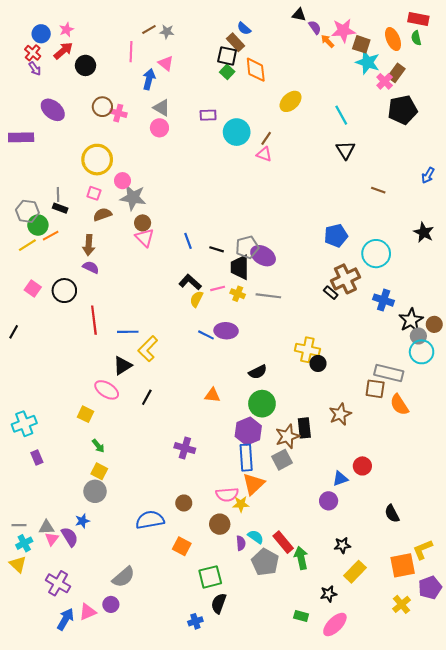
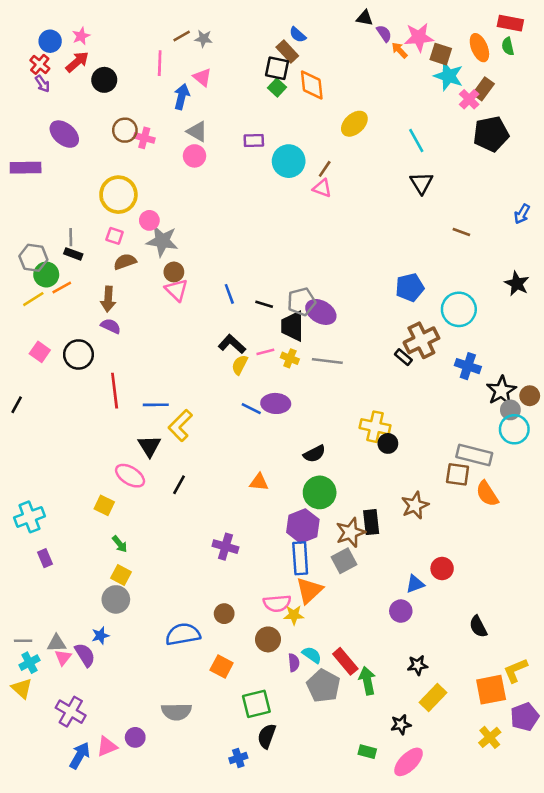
black triangle: (122, 366) -> (149, 446), turned -30
gray semicircle: (124, 577) -> (176, 712), moved, turned 40

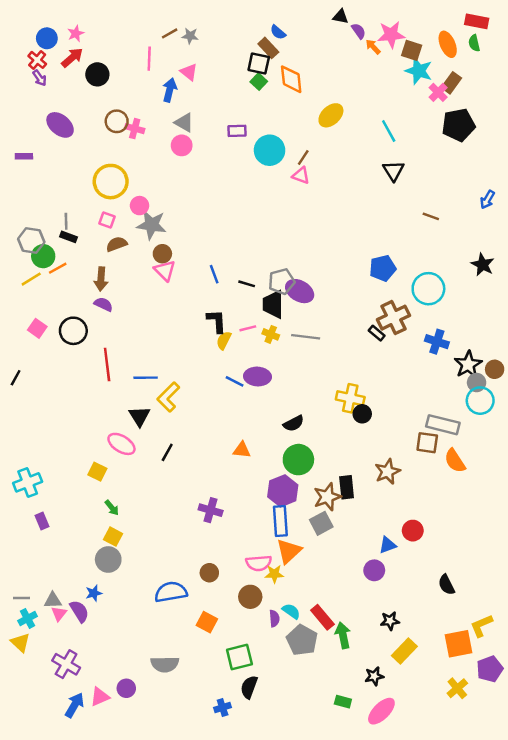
purple rectangle: (26, 168) -> (24, 156), size x0.6
black L-shape: (232, 344) -> (217, 321), turned 45

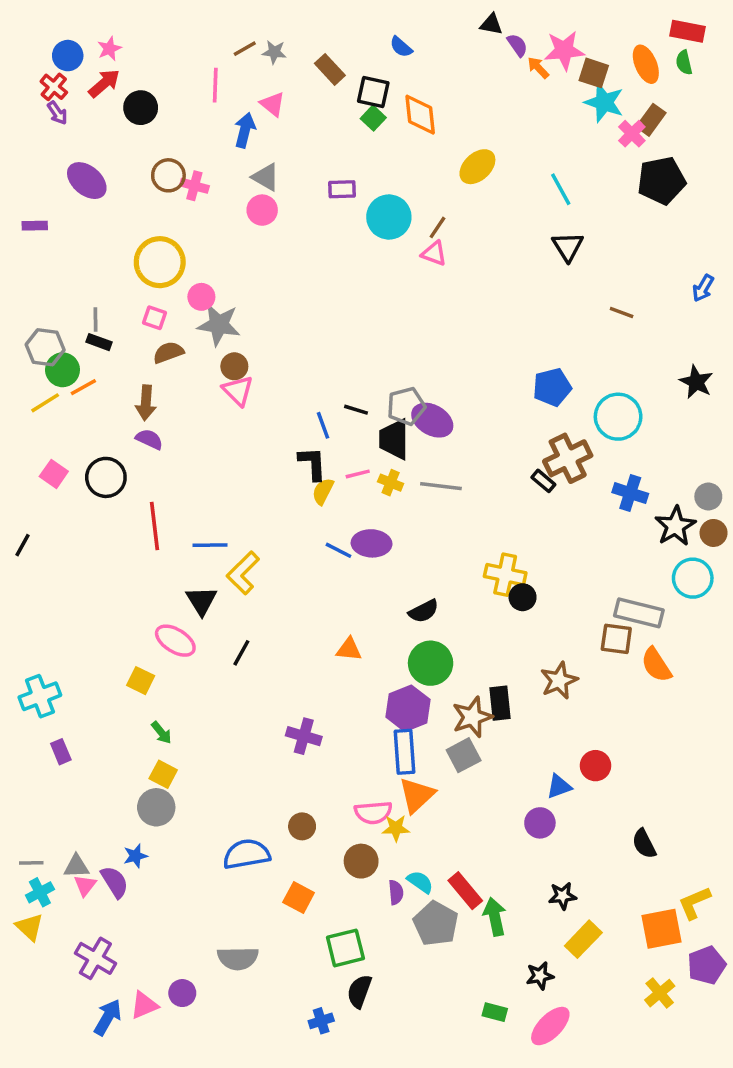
brown rectangle: (268, 48) -> (330, 69), moved
blue line: (214, 274) -> (323, 425), moved
gray circle: (477, 383) -> (708, 497), moved

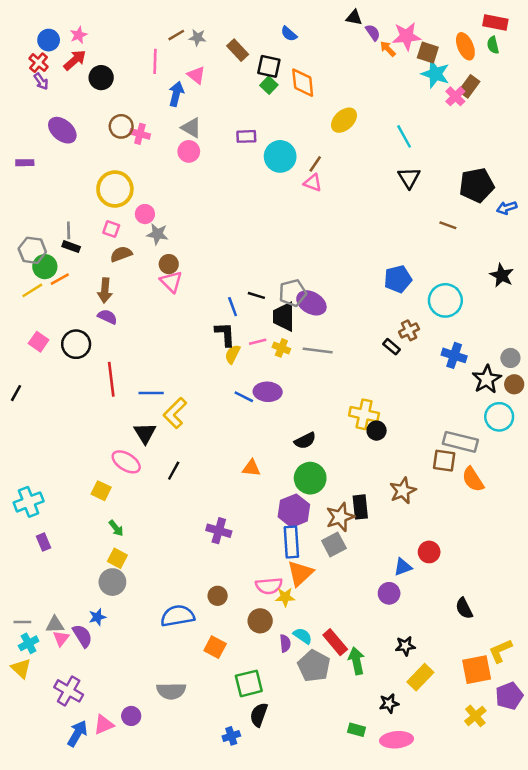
black pentagon: (661, 181) -> (477, 185), moved
blue arrow: (703, 288) -> (507, 208), turned 42
gray star: (219, 325) -> (157, 234), size x0.7
brown cross: (568, 458) -> (409, 330), size x0.6
pink ellipse: (550, 1026) -> (397, 740), turned 40

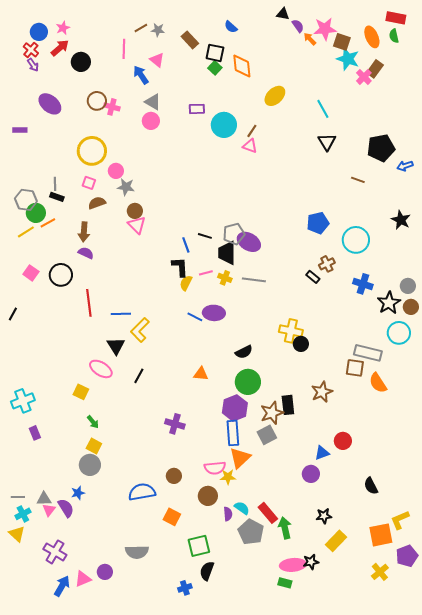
blue arrow: (176, 94) -> (141, 75), turned -48
pink ellipse: (397, 740) -> (293, 565), moved

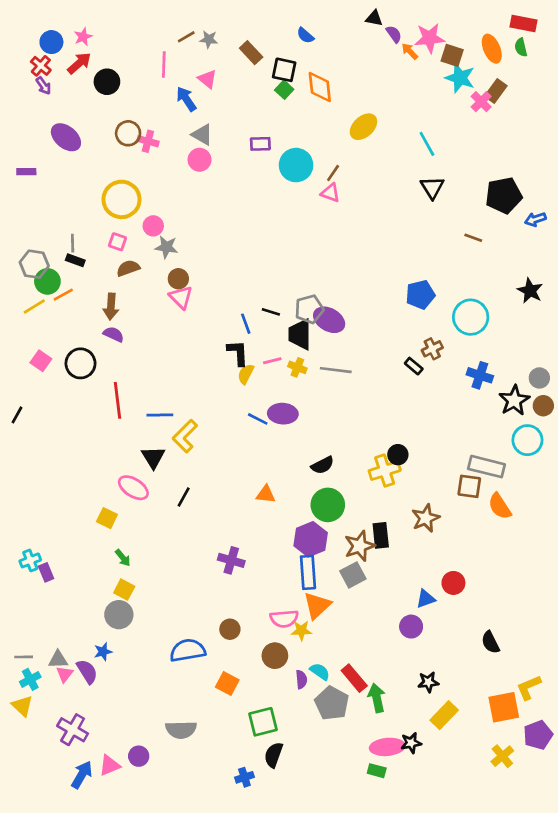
yellow cross: (291, 331) -> (385, 471), moved, turned -30
cyan cross: (23, 401) -> (30, 560), moved, size x0.7

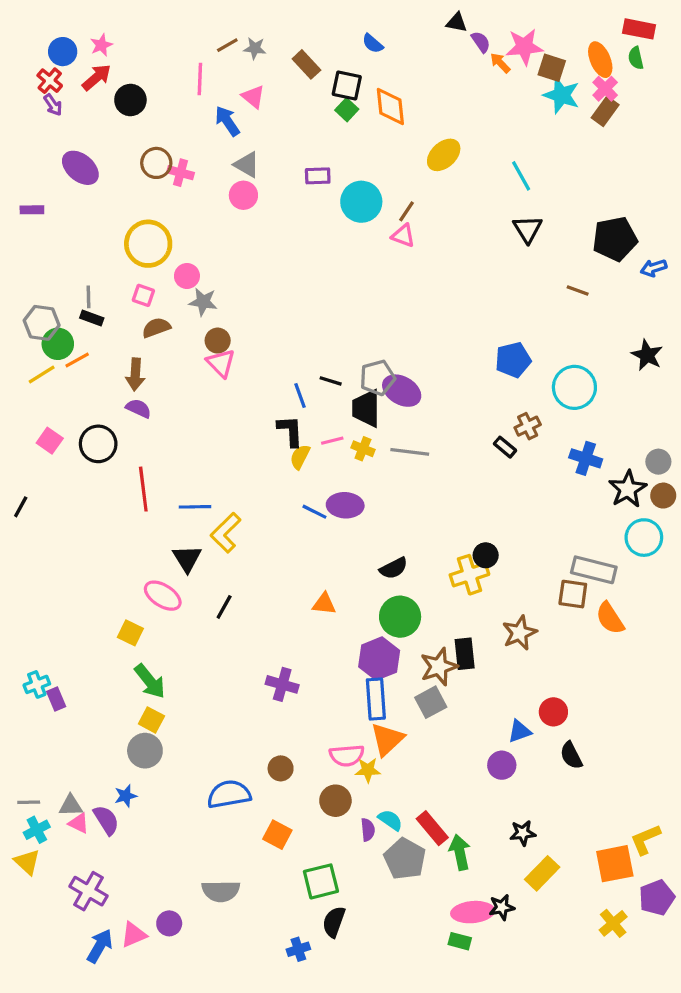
pink cross: (481, 102) -> (605, 89), moved
green arrow: (123, 558) -> (150, 681), size x1.6
black semicircle: (490, 642) -> (571, 755), moved
pink triangle: (65, 674) -> (79, 823), turned -42

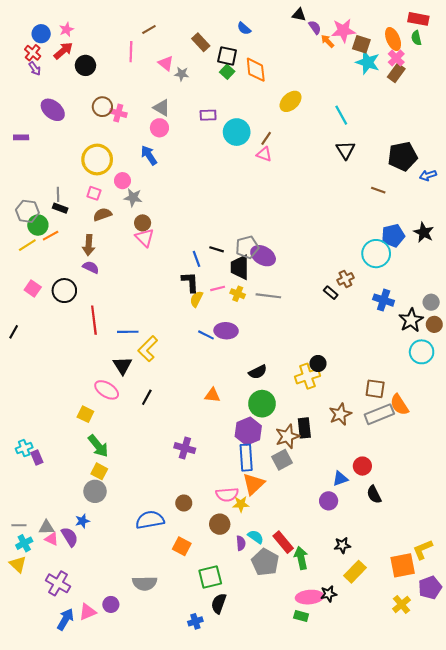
gray star: (255, 48) -> (182, 74), moved
blue arrow: (227, 121) -> (149, 155), moved
blue pentagon: (513, 360) -> (393, 236), moved
gray rectangle: (594, 570) -> (379, 414), moved, turned -36

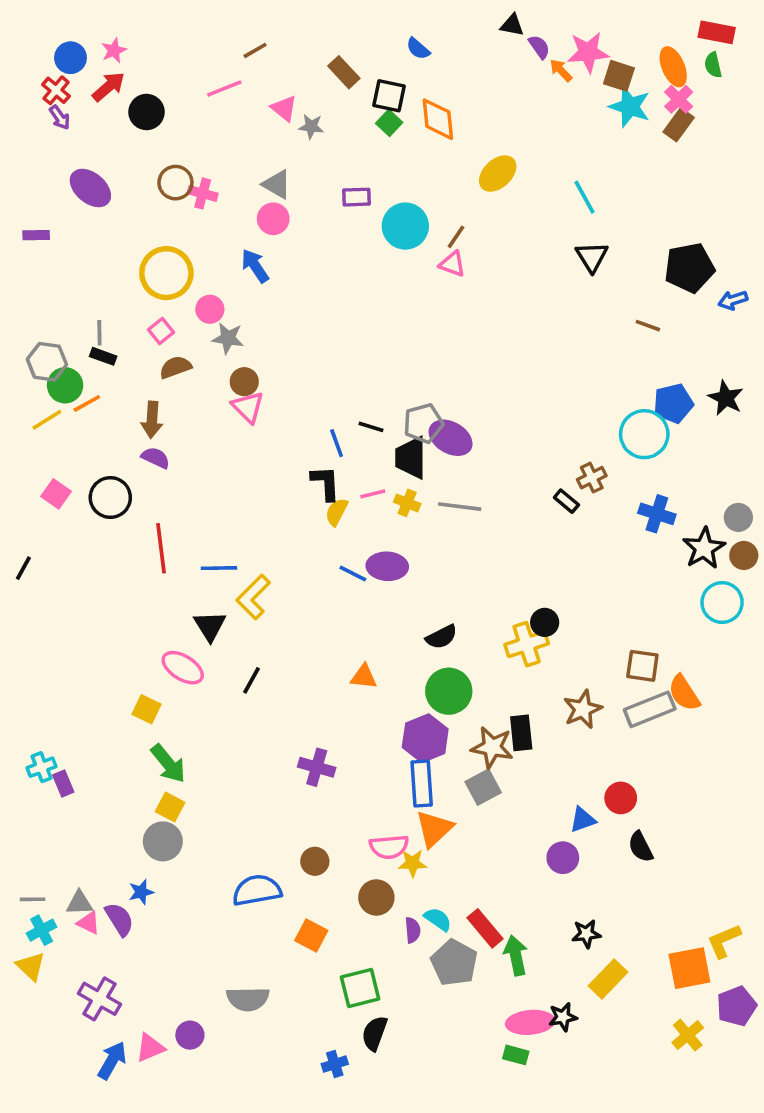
pink line: (131, 52) -> (224, 88), turned 66
pink square: (94, 193) -> (161, 331), turned 32
brown star: (287, 436) -> (492, 747), turned 30

